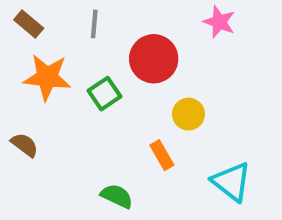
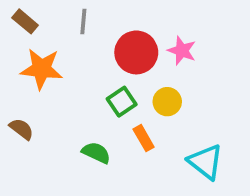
pink star: (219, 22) -> (182, 51), moved
green square: (104, 94) -> (122, 102), moved
green semicircle: (117, 196) -> (96, 153), moved

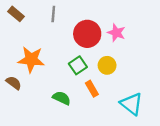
orange star: (41, 69) -> (31, 59), moved

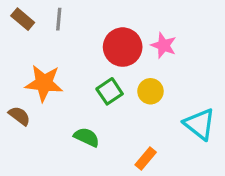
gray line: (53, 14) -> (59, 19), moved
orange rectangle: (92, 89) -> (146, 158), moved, turned 70
cyan triangle: (132, 104) -> (200, 124), moved

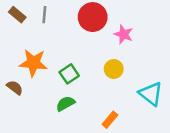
red circle: (123, 47) -> (93, 17), moved
green square: (110, 91) -> (69, 74), moved
green semicircle: (87, 137) -> (65, 104), turned -54

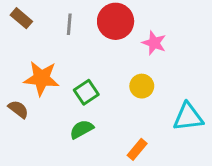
gray line: (44, 15) -> (69, 24), moved
cyan triangle: (151, 94) -> (188, 117), turned -45

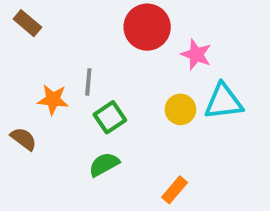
gray line: (69, 24) -> (88, 82), moved
orange star: (41, 78) -> (53, 100), size x0.7
cyan triangle: (188, 117) -> (224, 102), moved

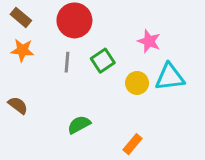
red circle: (147, 27) -> (74, 20), moved
orange star: (53, 100) -> (22, 50), moved
green square: (110, 117) -> (103, 61), moved

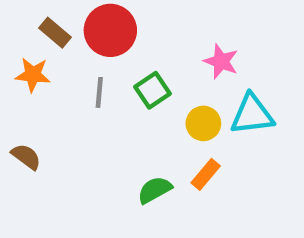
brown rectangle: (21, 17) -> (55, 33), moved
green semicircle: (79, 125) -> (155, 190), moved
orange rectangle: (133, 144) -> (206, 174), moved

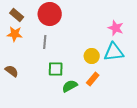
brown rectangle: (55, 33) -> (17, 15), moved
pink star: (221, 61) -> (116, 28), moved
green square: (152, 90) -> (56, 69), moved, turned 35

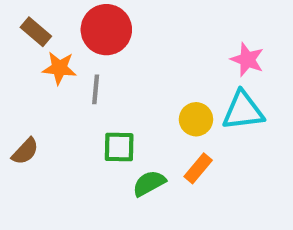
orange star: (15, 34) -> (59, 68), moved
brown semicircle: (12, 71) -> (25, 151), turned 96

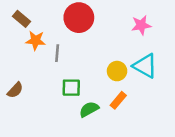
red circle: (106, 30) -> (79, 18), moved
pink star: (247, 60) -> (141, 25), moved, turned -30
cyan triangle: (243, 111) -> (145, 66), turned 36

